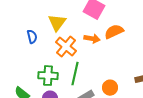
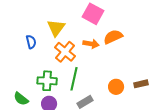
orange circle: (110, 88) -> (116, 87), moved

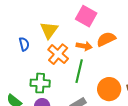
green line: (74, 79) -> (79, 71), moved
orange circle: (116, 87) -> (109, 89), size x1.5

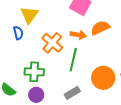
yellow triangle: (49, 30) -> (29, 15), moved

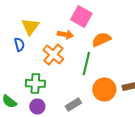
orange arrow: (78, 35) -> (65, 34), moved
green line: (73, 60) -> (86, 63), moved

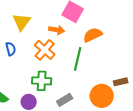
blue semicircle: (19, 44) -> (11, 49), moved
green cross: (35, 83) -> (42, 81), moved
orange circle: (104, 89) -> (102, 96), moved

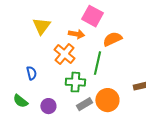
blue semicircle: (11, 49) -> (31, 73), moved
green cross: (42, 81) -> (75, 82), moved
orange circle: (102, 96) -> (107, 100), moved

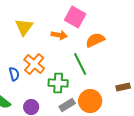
orange cross: (64, 54) -> (34, 64), moved
green line: (97, 63) -> (80, 64), turned -40

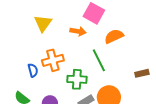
orange cross: (34, 64) -> (53, 60), turned 35
brown rectangle: (123, 87) -> (142, 73), moved

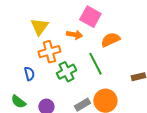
orange cross: (53, 60) -> (49, 52), moved
green cross: (77, 79) -> (66, 72), moved, turned -30

